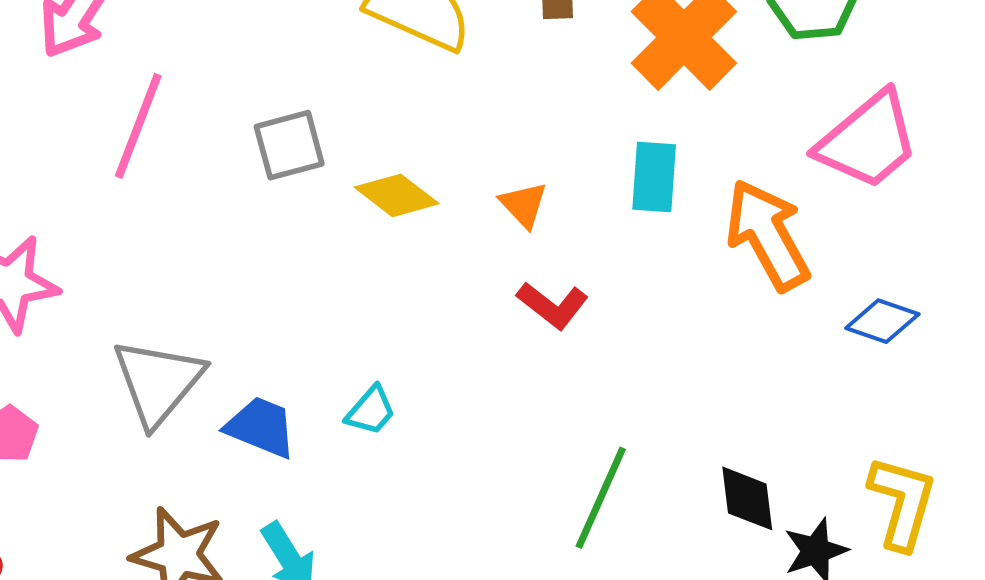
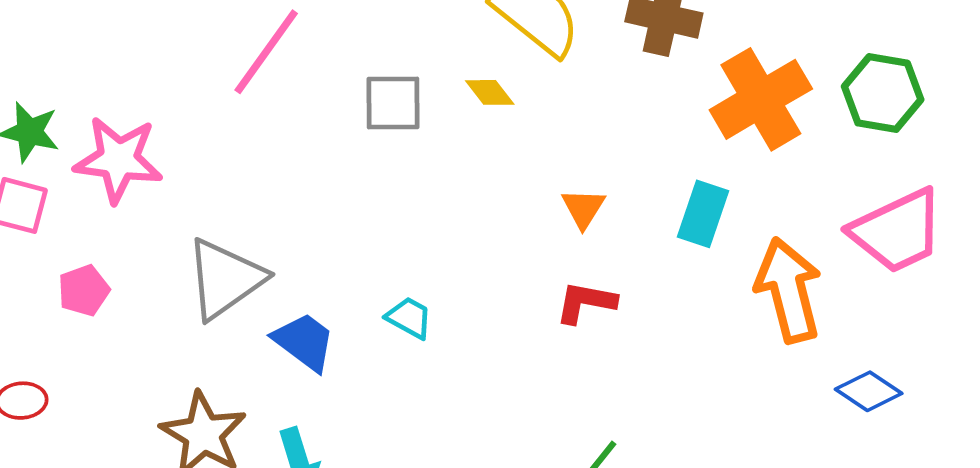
yellow diamond: (397, 195) -> (490, 92), moved, size x0.7
red L-shape: (553, 305) -> (586, 302), turned 138
cyan trapezoid: (371, 411) -> (409, 318), moved, turned -117

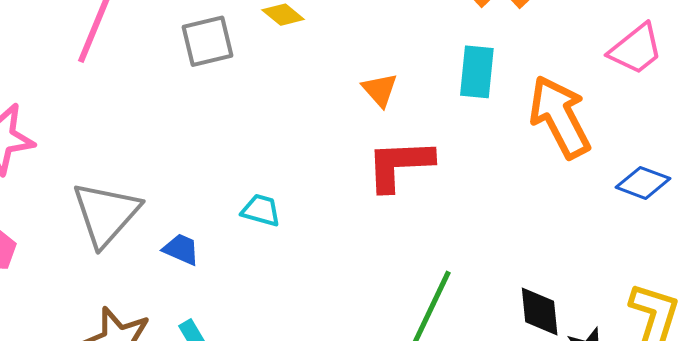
pink trapezoid: (897, 231) -> (636, 49), size x0.7
red L-shape: (586, 302) -> (399, 165), size x1.4
blue trapezoid: (304, 342) -> (181, 249), size x0.7

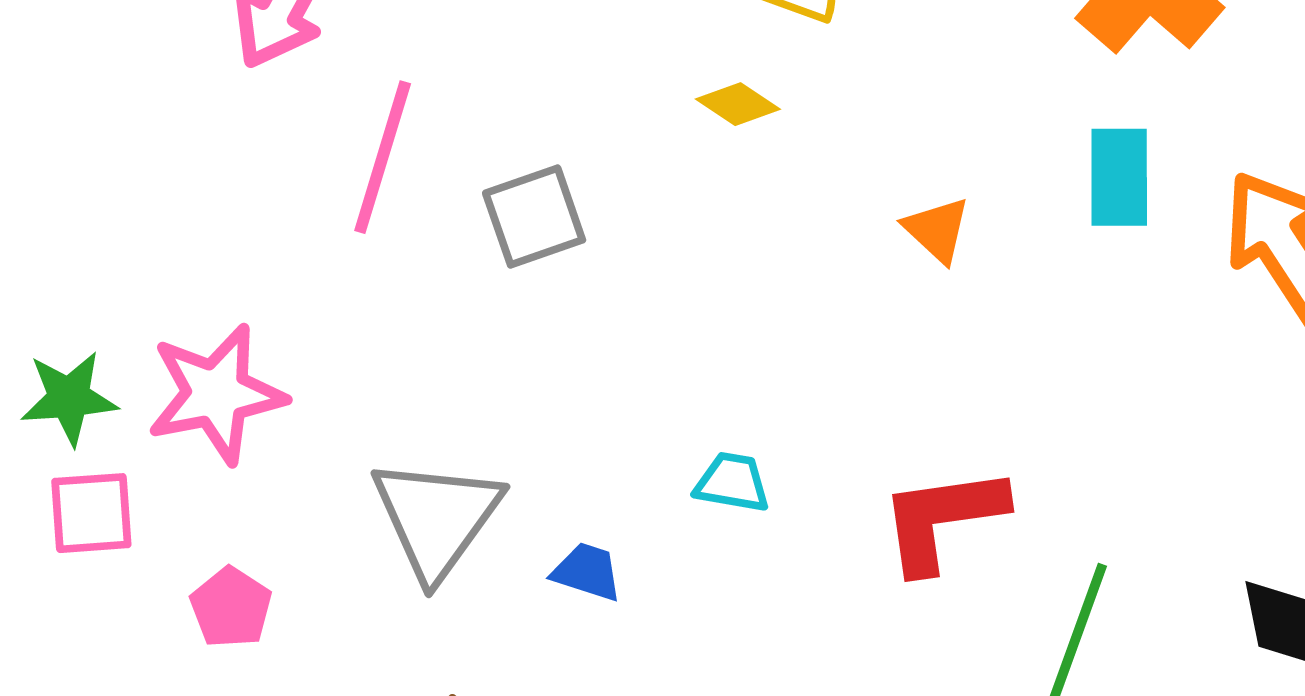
gray square: (208, 41) -> (534, 216), moved
red L-shape: (399, 165) -> (942, 519), moved

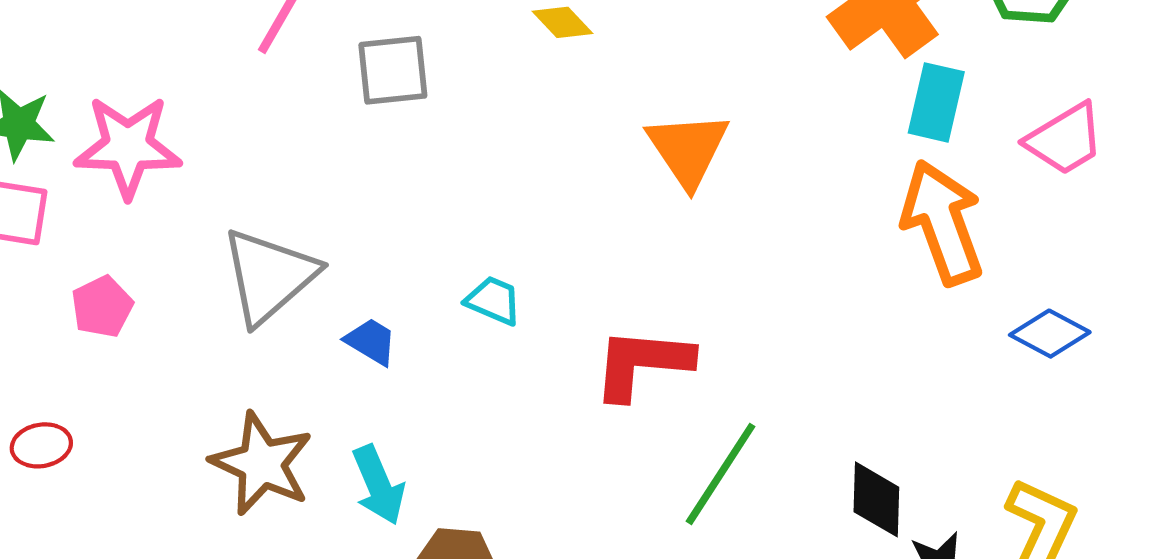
cyan rectangle: (1119, 177) -> (936, 102), moved
orange triangle: (937, 230) -> (688, 149), size x1.6

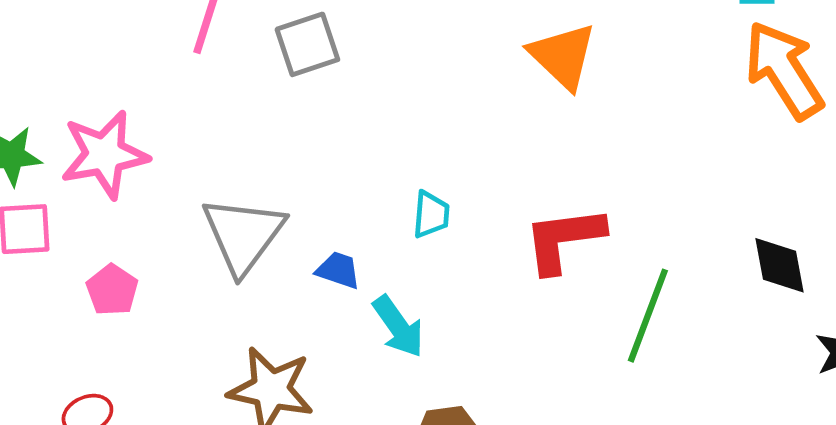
cyan trapezoid: (493, 300) -> (431, 215), turned 84
cyan arrow: (378, 485) -> (398, 327), moved
black diamond: (876, 499) -> (780, 265), moved

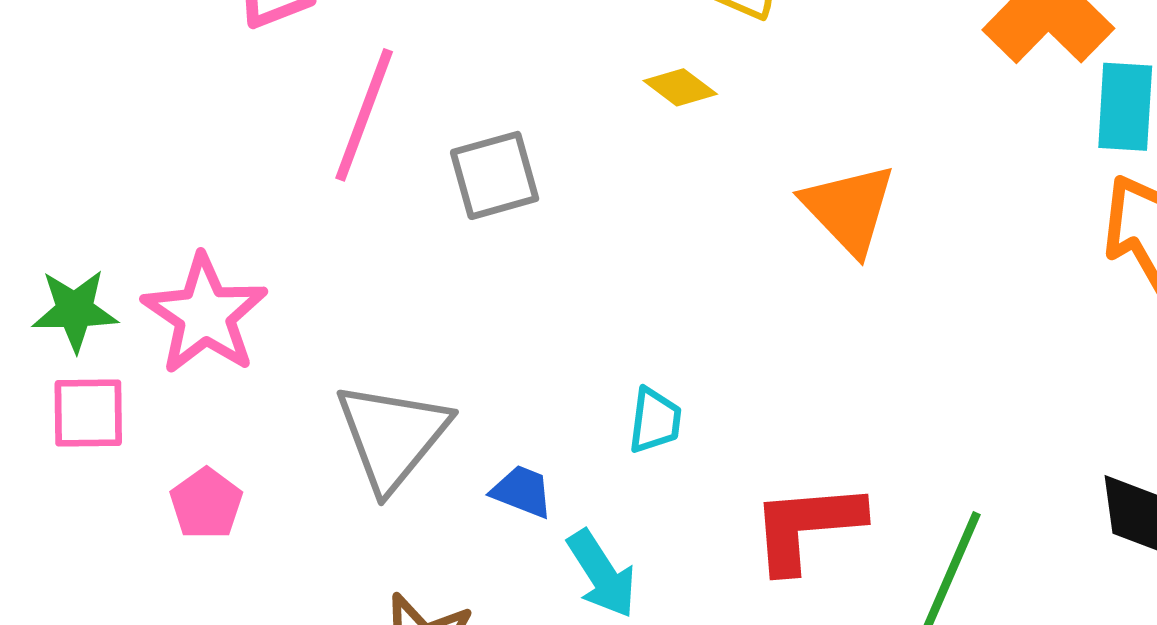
pink star: (104, 154) -> (205, 315), turned -30
red L-shape: (564, 239) -> (807, 527), moved

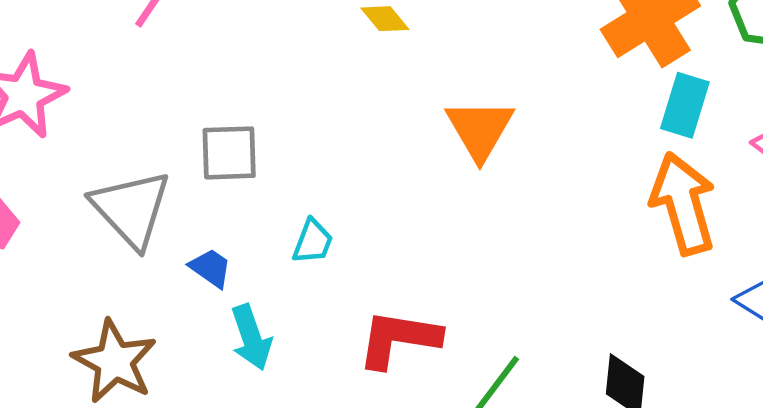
gray square: (495, 175) -> (229, 153), moved
gray triangle: (392, 436) -> (131, 209), turned -36

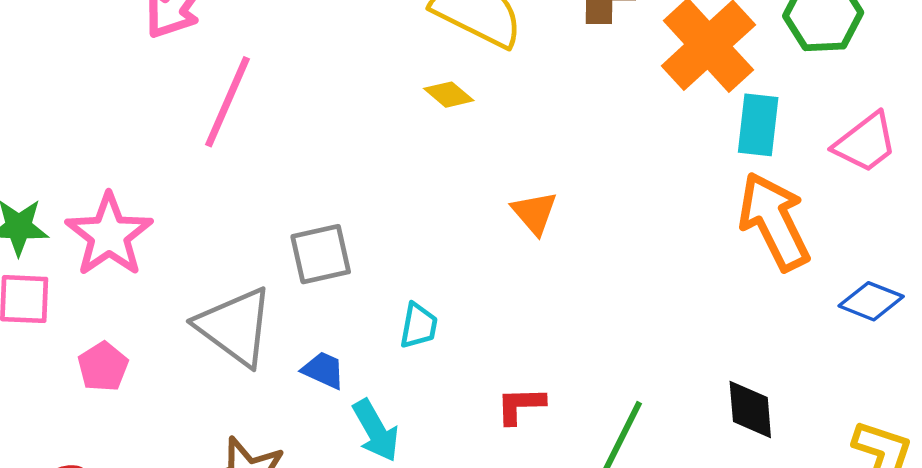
orange triangle: (480, 129) -> (534, 213), moved, size x0.7
red L-shape: (399, 339) -> (520, 405), size x0.6

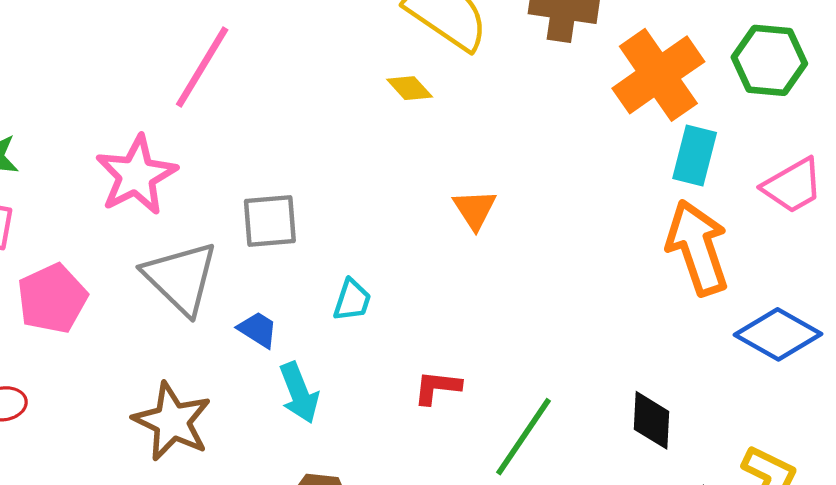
pink star: (109, 235) -> (136, 175), moved
blue diamond: (871, 301) -> (778, 334), size x1.4
pink pentagon: (103, 367) -> (52, 299), size x1.5

